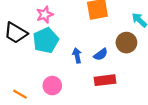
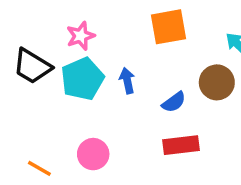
blue arrow: (77, 55) -> (127, 81), moved

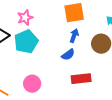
blue arrow: (127, 81) -> (74, 36), moved, turned 32
blue semicircle: (174, 102) -> (68, 55), moved

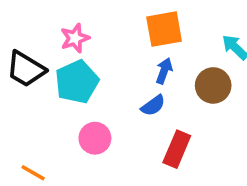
red rectangle: (81, 79) -> (177, 149), turned -60
pink circle: (32, 84) -> (95, 138), moved

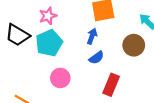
blue arrow: (164, 71) -> (92, 36), moved

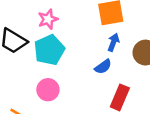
blue arrow: (92, 36) -> (113, 42), moved
pink circle: (60, 78) -> (48, 90), moved

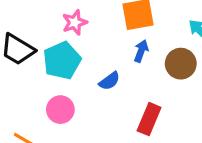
pink star: (48, 19) -> (75, 22), moved
blue semicircle: (103, 67) -> (109, 81), moved

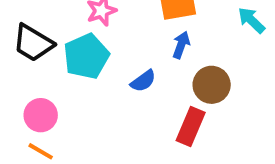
brown circle: (181, 64) -> (212, 85), moved
pink circle: (60, 110) -> (41, 115), moved

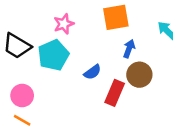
blue arrow: (181, 45) -> (129, 49), moved
red rectangle: (191, 127) -> (115, 93), moved

